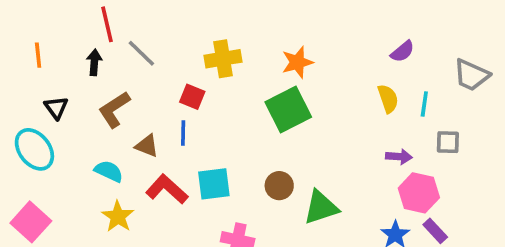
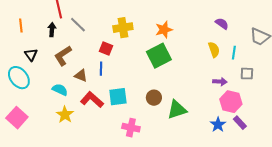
purple semicircle: (403, 51) -> (222, 24), turned -104

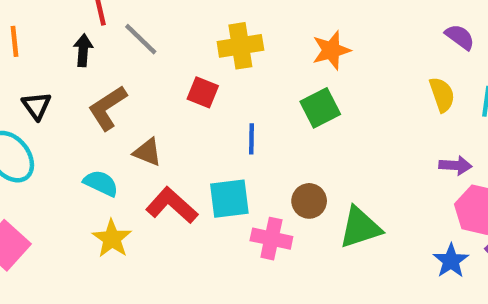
green square: (159, 56) -> (320, 108), size x0.7
blue line: (101, 69) -> (252, 139), moved
pink cross: (131, 128) -> (271, 239), moved

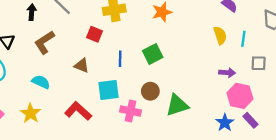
green square: (320, 108) -> (153, 54), moved
brown triangle: (147, 152) -> (82, 66), moved
red L-shape: (172, 205) -> (78, 111), moved
yellow star: (112, 239) -> (30, 113), moved

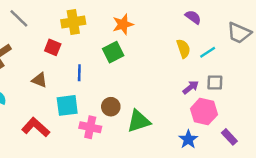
cyan line: (243, 39) -> (208, 52), turned 49
green square: (153, 54) -> (113, 52), moved
gray square: (259, 63) -> (215, 82), moved
purple arrow: (227, 73) -> (191, 87), turned -42
purple rectangle: (250, 120) -> (229, 137), moved

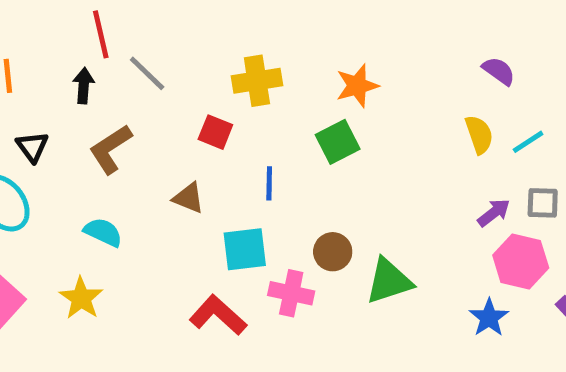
red L-shape: (36, 127) -> (218, 315), moved

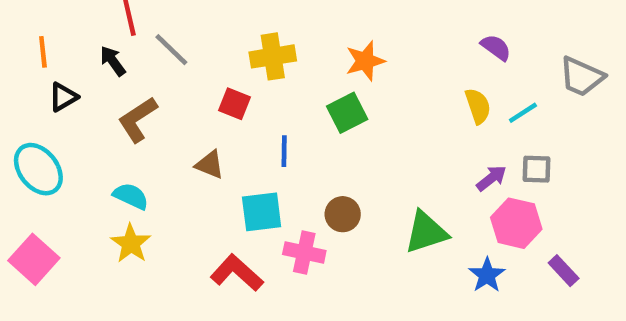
black arrow: (84, 86) -> (113, 61), turned -40
black triangle: (32, 147) -> (63, 97), moved, turned 36
green triangle: (389, 281) -> (426, 232), moved
yellow star: (81, 298) -> (131, 243), moved

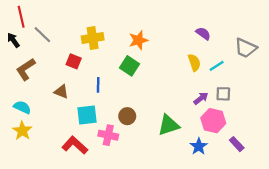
green square: (347, 113) -> (129, 66), turned -30

